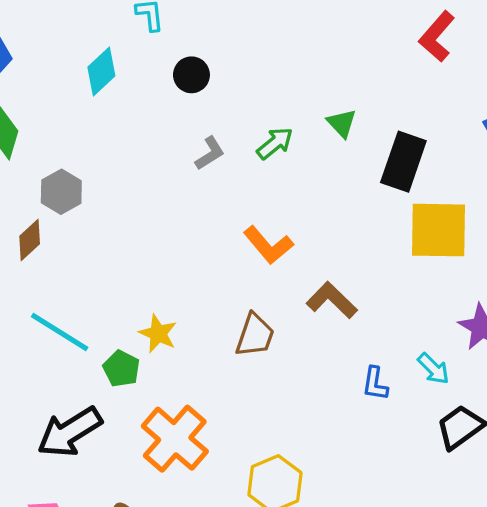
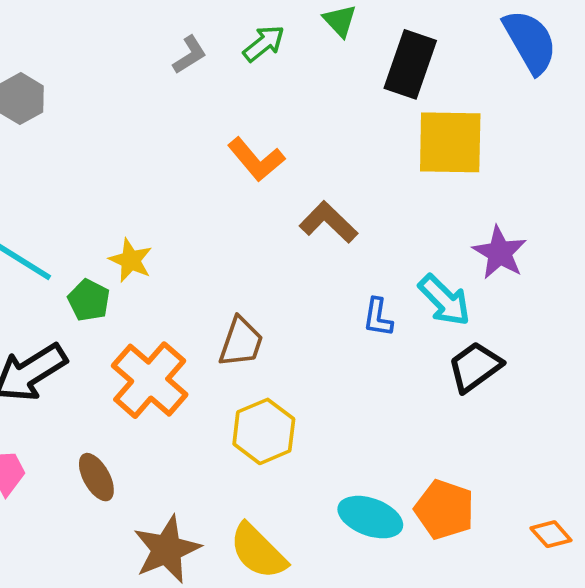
brown trapezoid: (255, 335) -> (241, 342), moved
cyan arrow: (433, 369) -> (444, 300), size x1.4

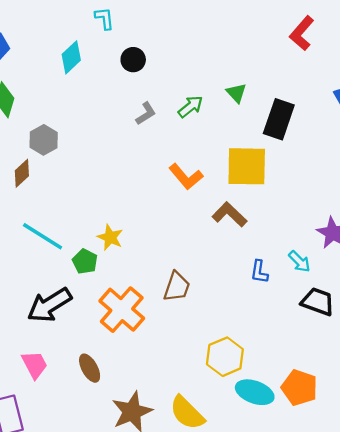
yellow square: (450, 142) -> (247, 166), moved
cyan arrow: (444, 300) -> (299, 261), size x0.7
black trapezoid: (475, 367) -> (318, 302), turned 56
yellow hexagon: (264, 431) -> (225, 357), moved

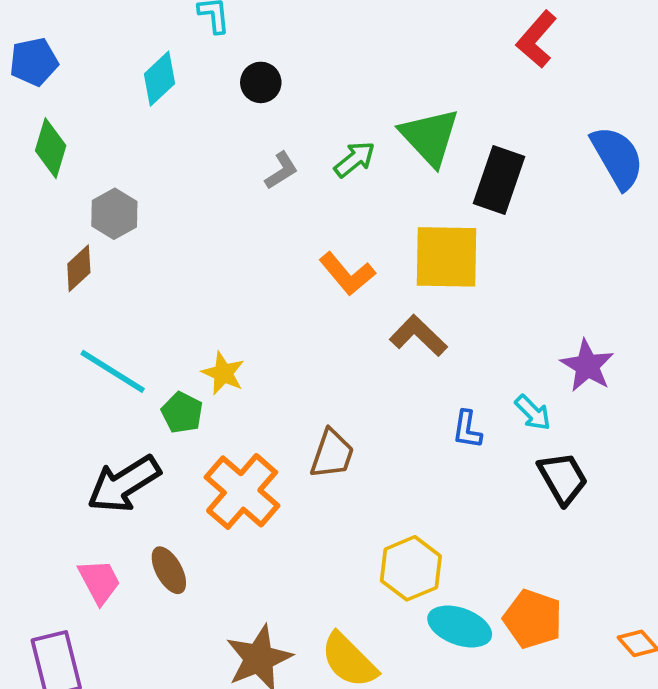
green triangle: (236, 93) -> (430, 137), size x1.8
black trapezoid: (318, 302) -> (563, 478), turned 40
brown ellipse: (90, 368) -> (169, 570), moved

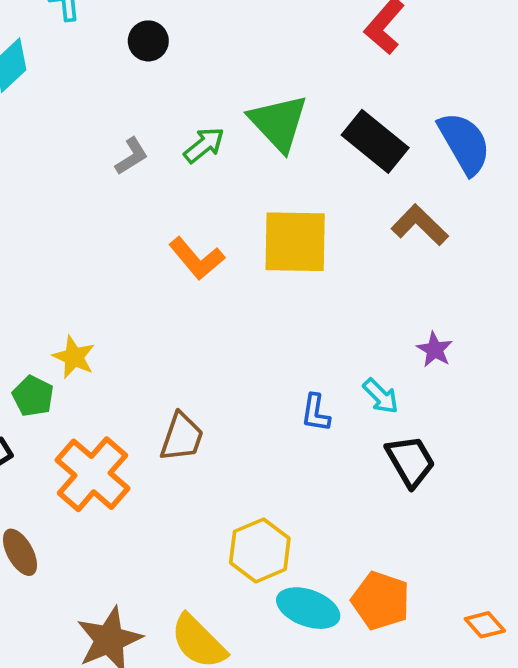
black circle: (261, 82) -> (148, 41), moved
black rectangle: (499, 180) -> (375, 141), moved, turned -70
brown L-shape: (418, 336) -> (420, 225), moved
purple star: (587, 366) -> (435, 350), size x0.7

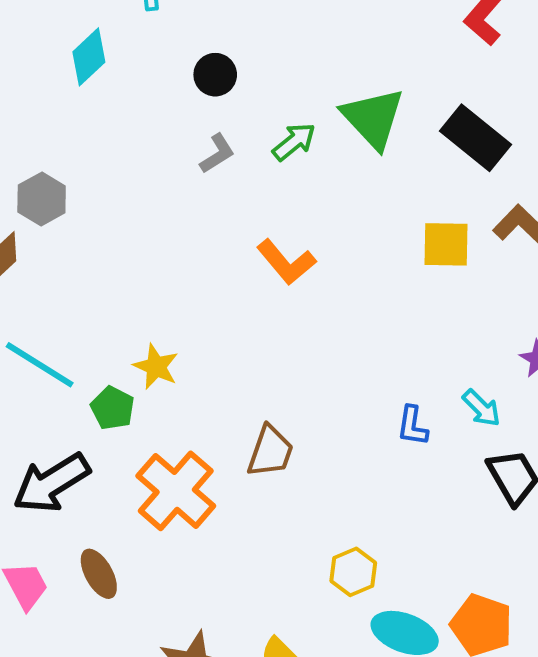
black circle: (148, 41) -> (215, 75), moved
yellow square: (295, 242) -> (446, 244), moved, size x0.7
yellow hexagon: (260, 550) -> (353, 572), size x0.7

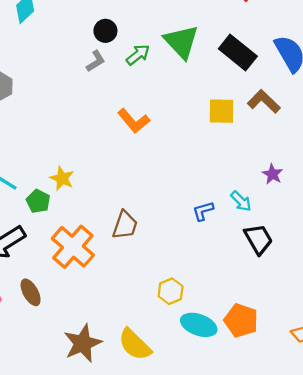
black circle: (215, 75) -> (105, 31), moved
blue L-shape: (412, 426) -> (203, 211), turned 65

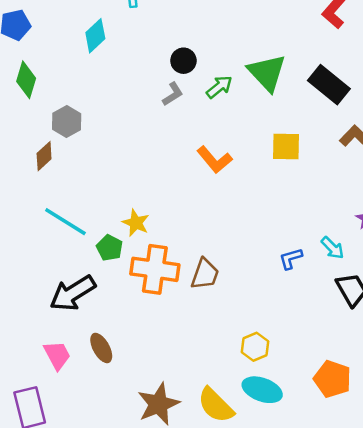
yellow square: (222, 111) -> (286, 147), moved
orange cross: (73, 247) -> (155, 269), moved, turned -33
cyan ellipse: (199, 325) -> (262, 390), moved

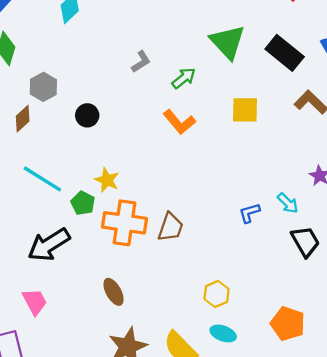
black circle: (183, 61) -> (87, 115), moved
green arrow: (219, 87) -> (184, 78), moved
brown ellipse: (101, 348) -> (114, 292), moved
cyan ellipse: (262, 390) -> (223, 333), size x0.7

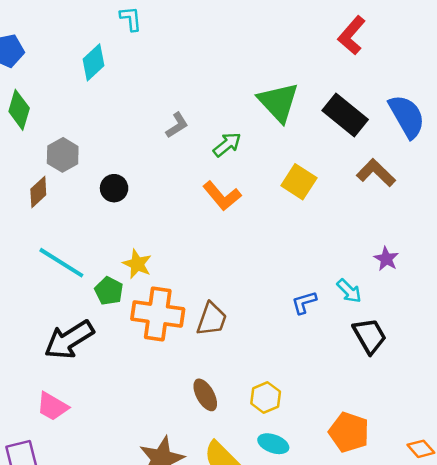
yellow square: (245, 110) -> (299, 182), turned 32
brown ellipse: (114, 292) -> (205, 395), moved
pink trapezoid: (35, 302) -> (52, 406), turned 148

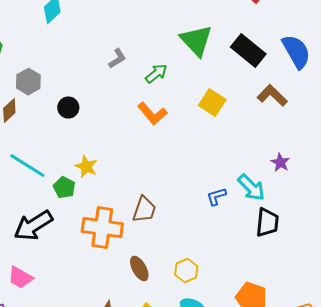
cyan arrow: (349, 291) -> (251, 188), size x1.4
orange cross: (158, 314) -> (102, 228), moved
black trapezoid: (370, 336) -> (267, 223), turned 36

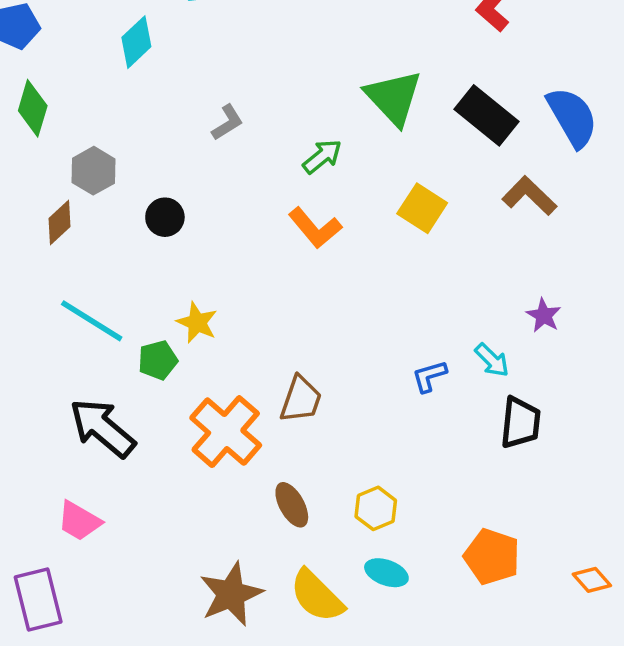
gray L-shape: (117, 59) -> (227, 122), moved
green pentagon: (64, 188) -> (158, 360), turned 30
cyan arrow: (251, 188) -> (492, 360), size x0.7
black arrow: (33, 226) -> (102, 428), turned 72
orange cross: (102, 228) -> (226, 432), turned 33

